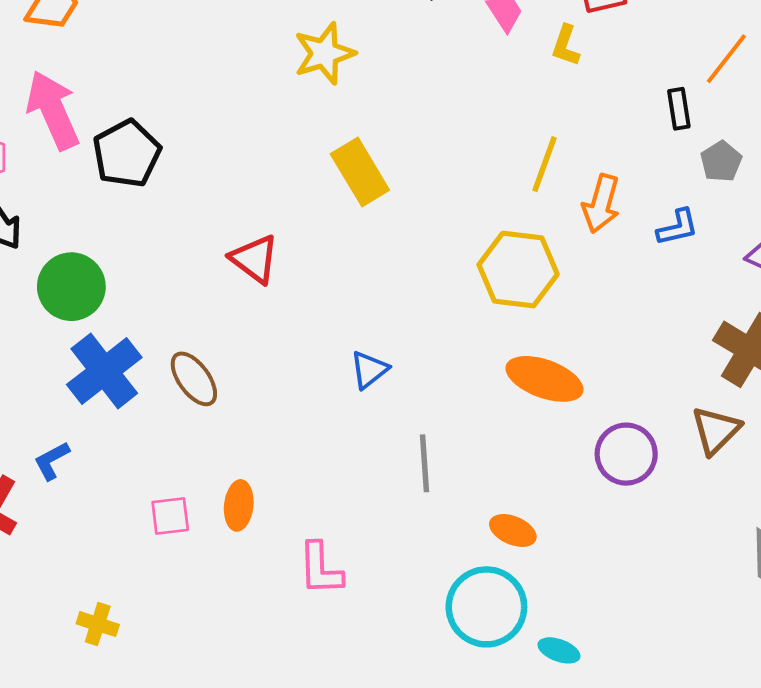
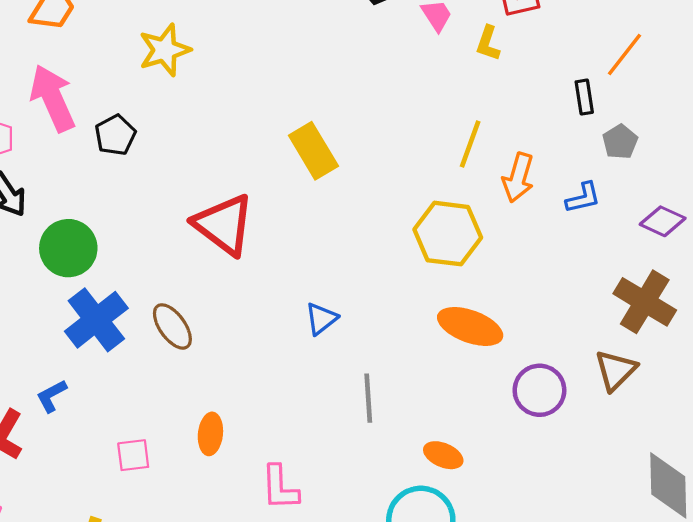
yellow star: (324, 53) -> (165, 50), moved
black pentagon: (127, 154) -> (115, 135), size x0.7
red triangle: (255, 259) -> (224, 225), size x1.5
pink square: (170, 516) -> (133, 455), moved

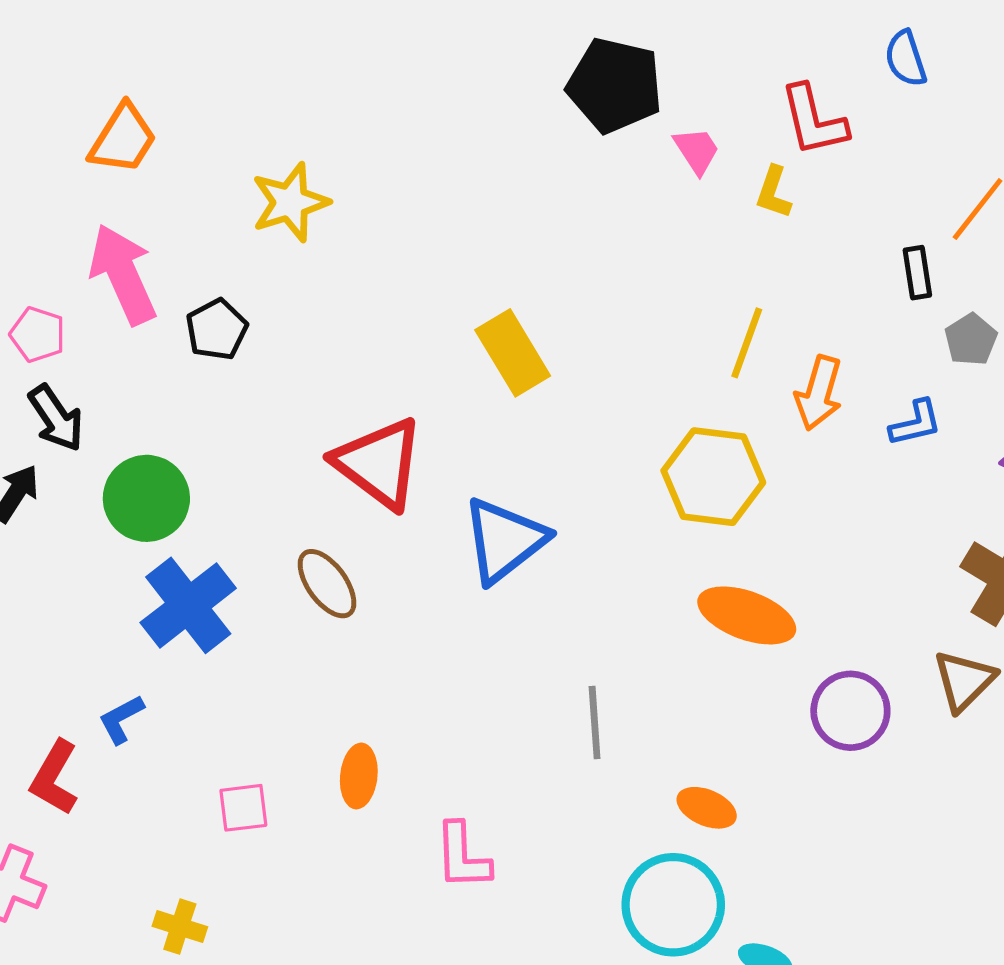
blue triangle: (321, 319) -> (504, 540), moved, size x1.8
brown ellipse: (172, 326) -> (327, 584), moved

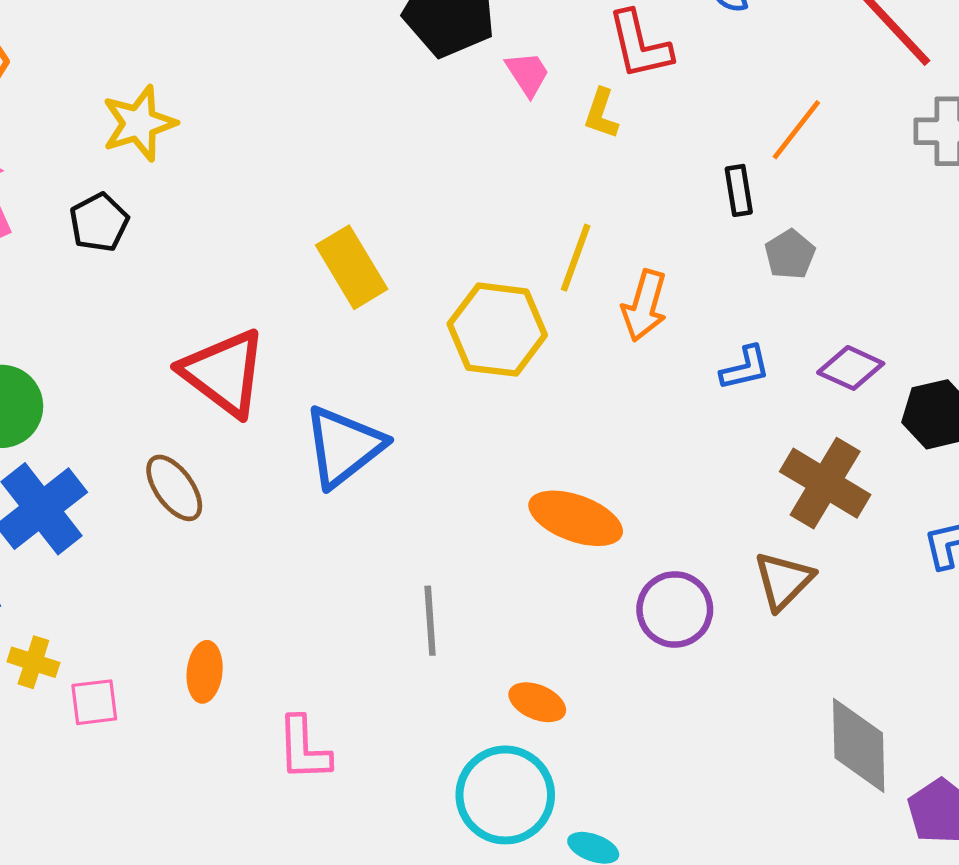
black pentagon: (217, 329) -> (99, 222), moved
blue L-shape: (916, 423) -> (745, 368), moved
yellow hexagon: (713, 477) -> (497, 330), moved
yellow cross: (180, 927) -> (33, 662), moved

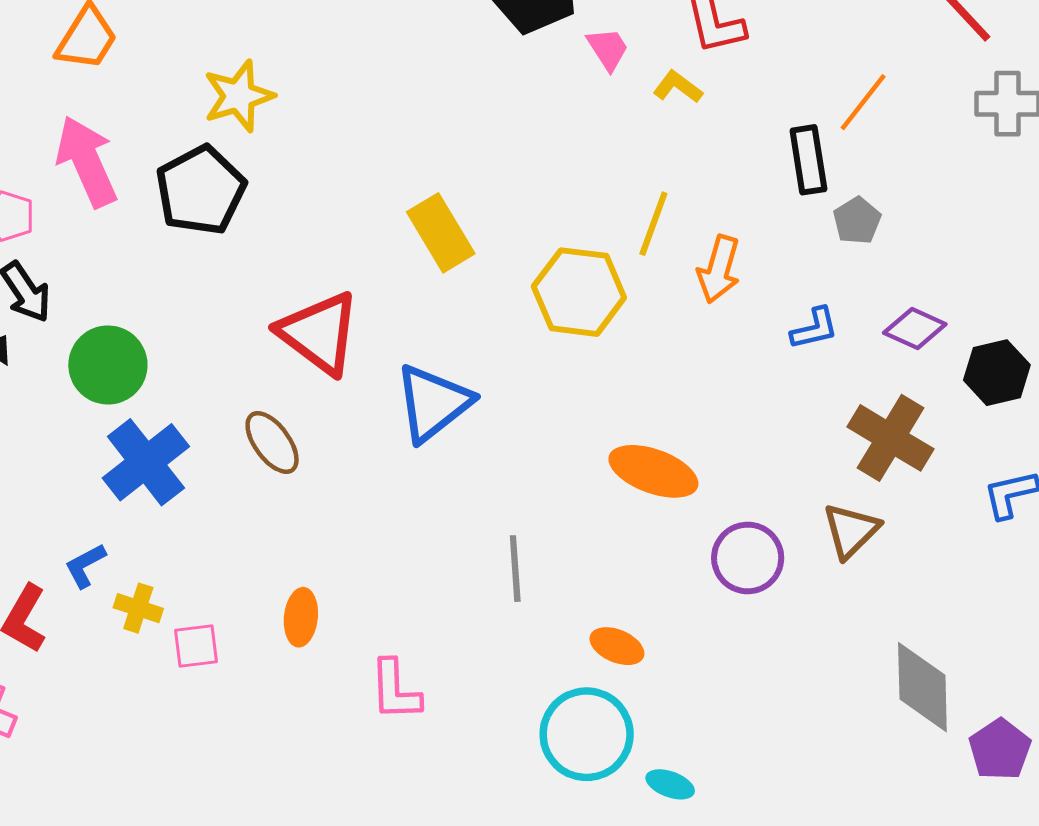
yellow L-shape: (601, 114) -> (678, 87), turned 108
black rectangle: (739, 190) -> (808, 160), size x1.4
black pentagon: (99, 222) -> (201, 190), size x1.6

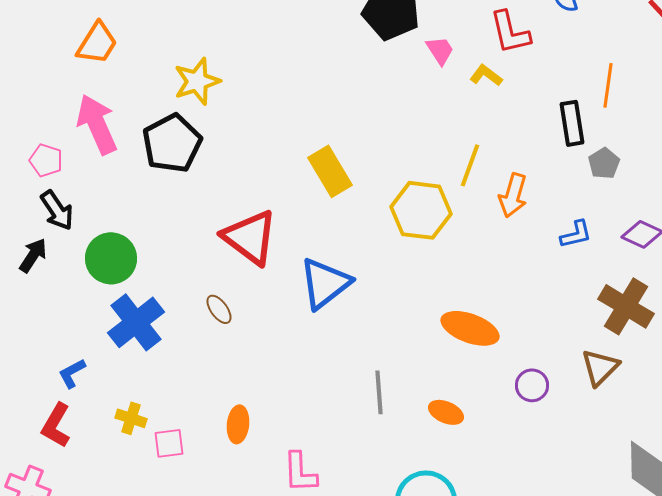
orange line: (863, 102) -> (608, 85), turned -30
brown ellipse: (272, 442) -> (219, 309), size x0.7
purple circle: (748, 558) -> (532, 385), size x0.7
blue L-shape: (85, 566) -> (72, 373), moved
orange ellipse: (617, 646) -> (446, 412), moved

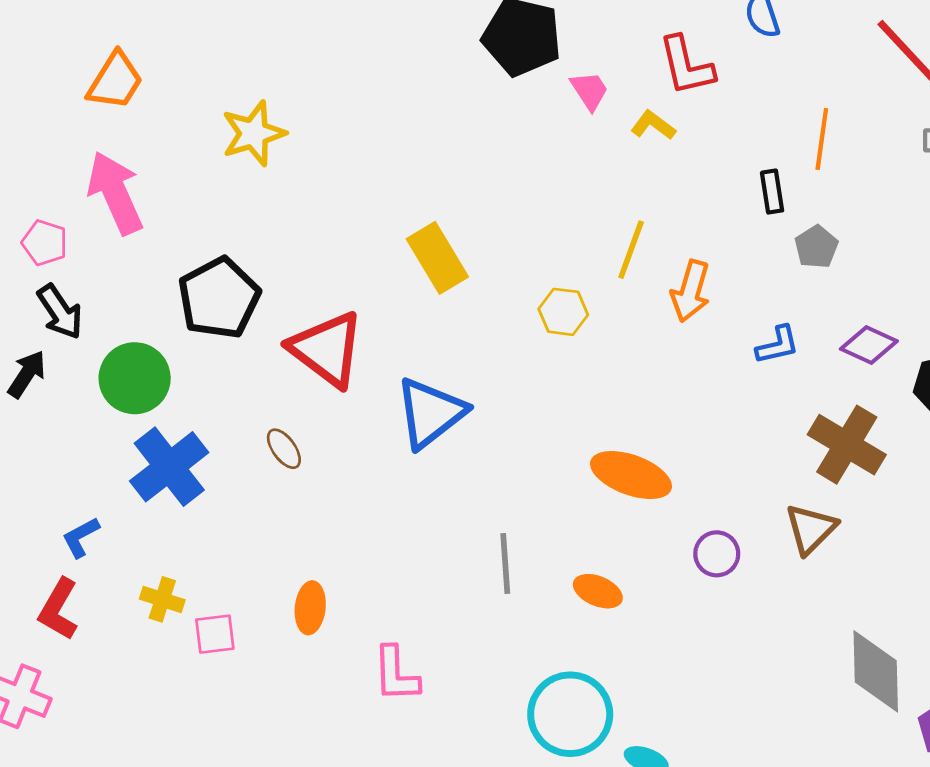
black rectangle: (572, 123) -> (772, 192), size x0.7
black pentagon: (172, 143) -> (219, 298), moved
yellow hexagon: (421, 210) -> (563, 312), size x0.6

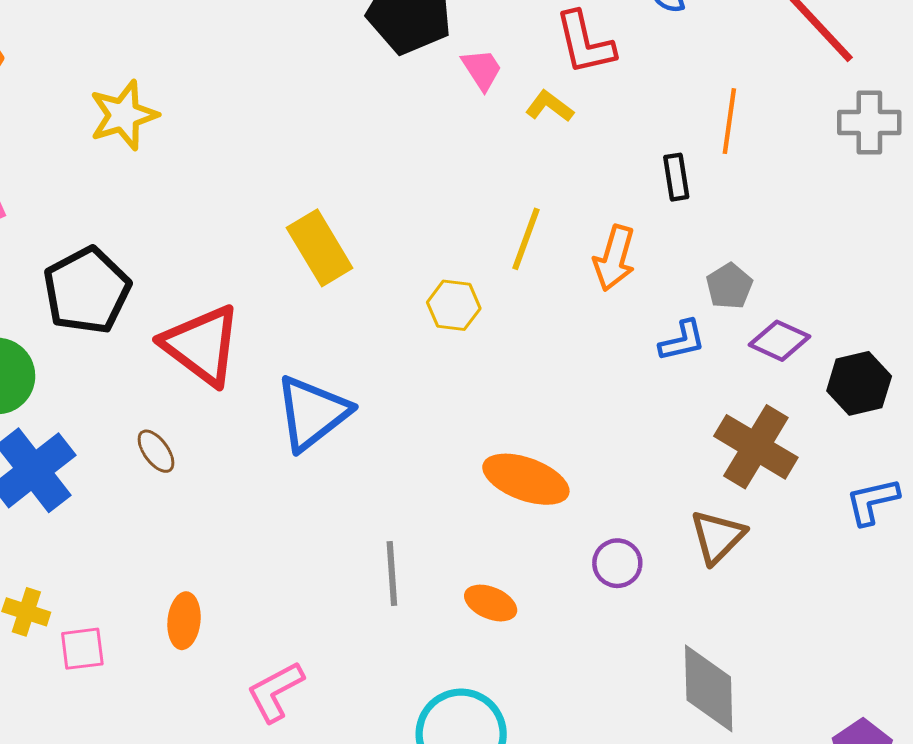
gray pentagon: (816, 247) -> (729, 286), moved
orange arrow: (690, 291) -> (614, 258), moved
gray diamond: (876, 671) -> (709, 688), moved
pink L-shape: (396, 674) -> (275, 691), turned 64

